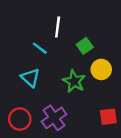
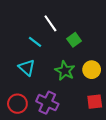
white line: (58, 27) -> (50, 23), turned -42
yellow circle: (101, 69) -> (92, 70), moved
purple cross: (54, 118) -> (47, 103), turned -30

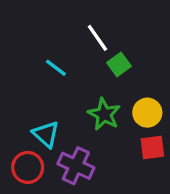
white line: (50, 23) -> (97, 38), moved
cyan triangle: (27, 68) -> (46, 134), moved
red square: (95, 102) -> (152, 148), moved

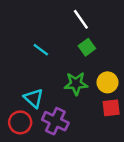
white line: (97, 38) -> (81, 19), moved
green star: (104, 114) -> (76, 84), turned -30

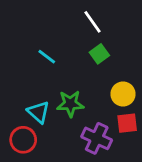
green star: (76, 84) -> (70, 104), moved
purple cross: (55, 121) -> (97, 138), moved

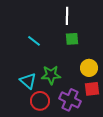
white line: (92, 22) -> (67, 16), turned 36
green square: (99, 54) -> (72, 39), turned 32
red circle: (23, 140) -> (40, 101), moved

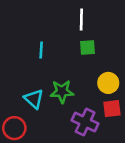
cyan line: (34, 41) -> (41, 50), turned 56
red circle: (40, 101) -> (14, 128), moved

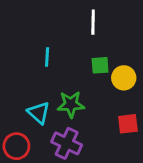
green square: (88, 48) -> (100, 65), moved
yellow circle: (108, 83) -> (124, 78), moved
purple cross: (85, 122) -> (67, 143), moved

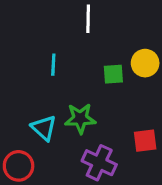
white line: (93, 22) -> (88, 19), moved
yellow circle: (124, 78) -> (145, 63), moved
purple cross: (67, 143) -> (99, 163), moved

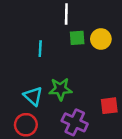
yellow circle: (145, 63) -> (101, 39), moved
green square: (113, 74) -> (77, 38), moved
red circle: (19, 166) -> (26, 125), moved

